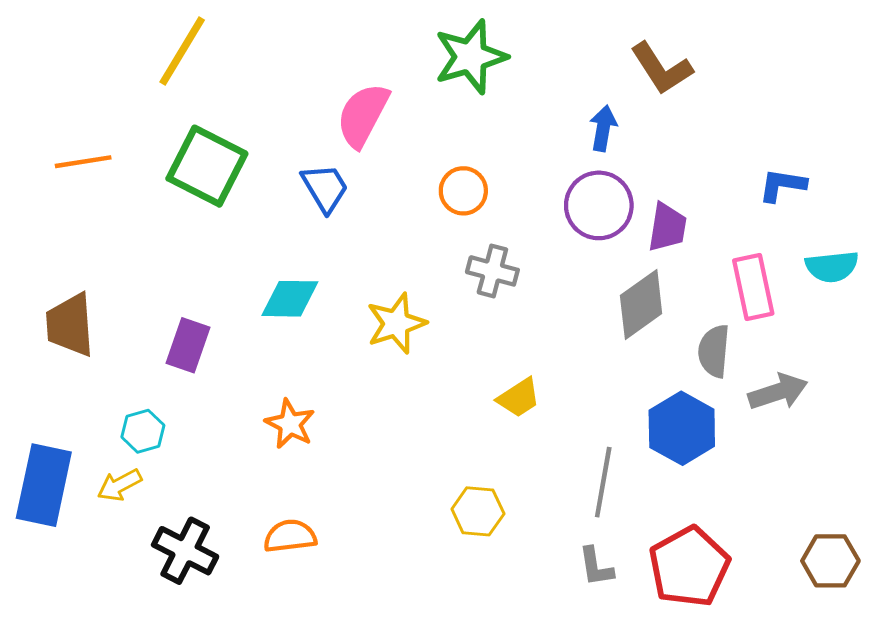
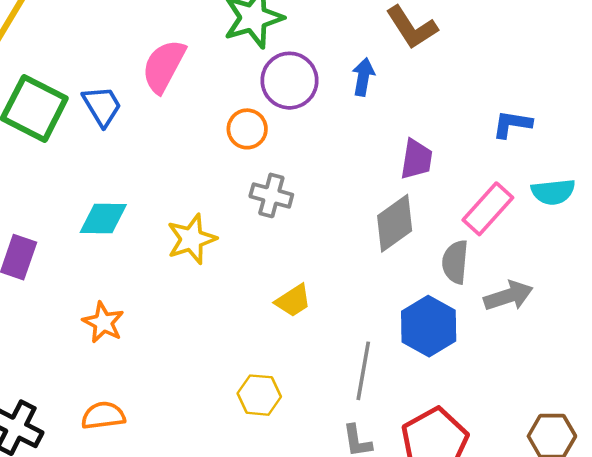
blue trapezoid: (325, 188) -> (102, 106), moved
purple circle: (599, 205) -> (289, 81), moved
pink rectangle: (753, 287) -> (488, 209), turned 54

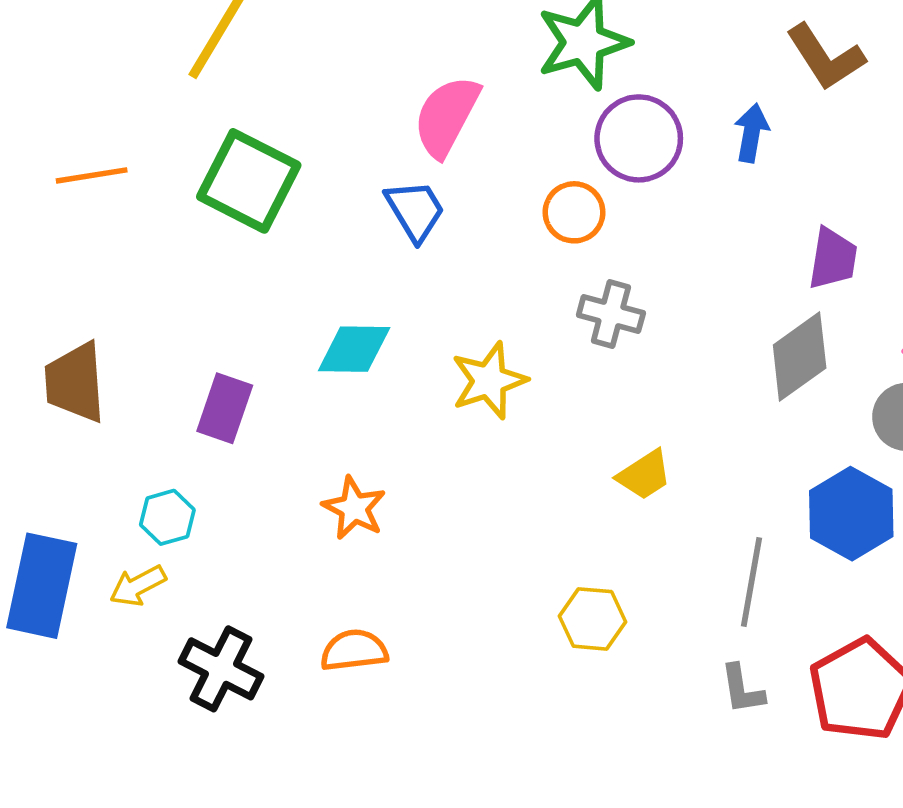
blue trapezoid: (102, 106) -> (415, 211), moved

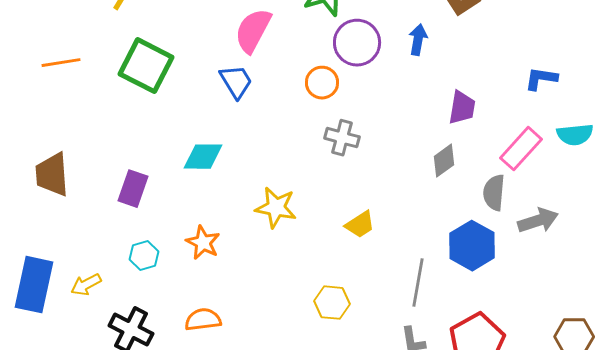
gray diamond: (800, 357) -> (444, 161), size x0.7
yellow star: (489, 381) -> (276, 208), moved, turned 30
cyan hexagon: (167, 517) -> (144, 256), moved

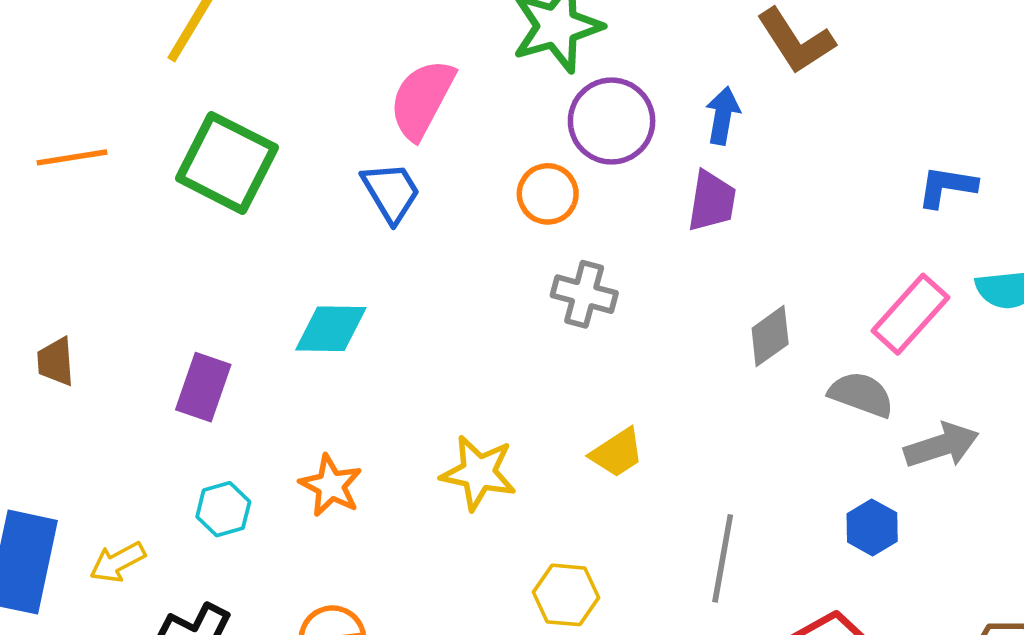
purple trapezoid: (462, 108) -> (712, 201), moved
brown trapezoid: (52, 175) -> (56, 362), size x0.6
gray semicircle: (494, 193) -> (861, 394), turned 105
yellow star: (276, 208) -> (478, 473), moved
blue hexagon: (472, 246) -> (872, 527), moved, size x0.6

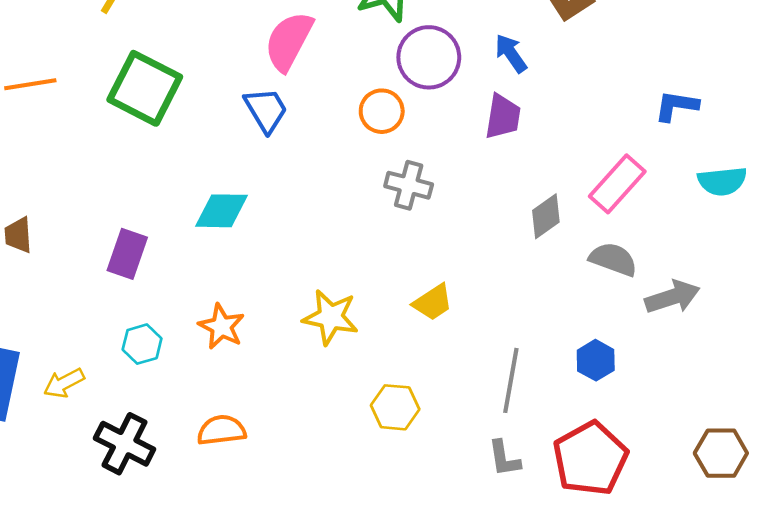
blue arrow: (723, 116) -> (511, 53), turned -45
pink rectangle: (910, 314) -> (617, 184), moved
blue hexagon: (872, 527) -> (596, 360), moved

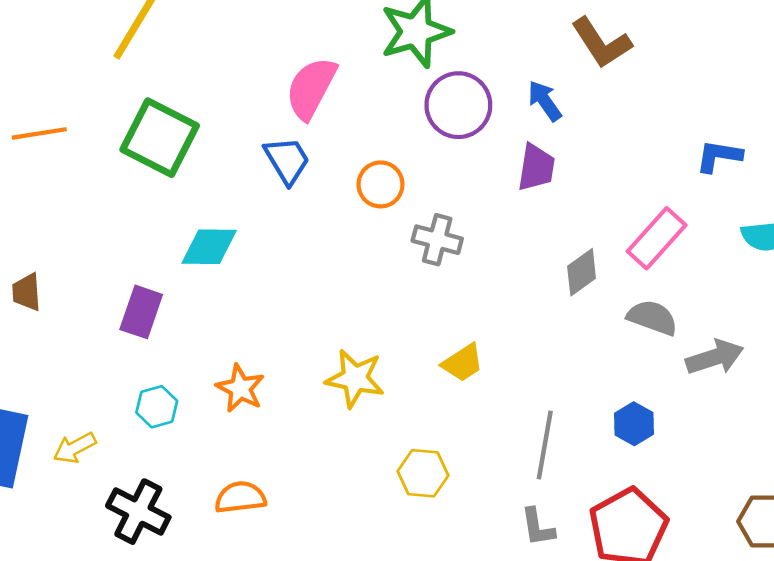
orange circle: (382, 111) -> (381, 184), moved
cyan diamond: (221, 211) -> (209, 247), moved

